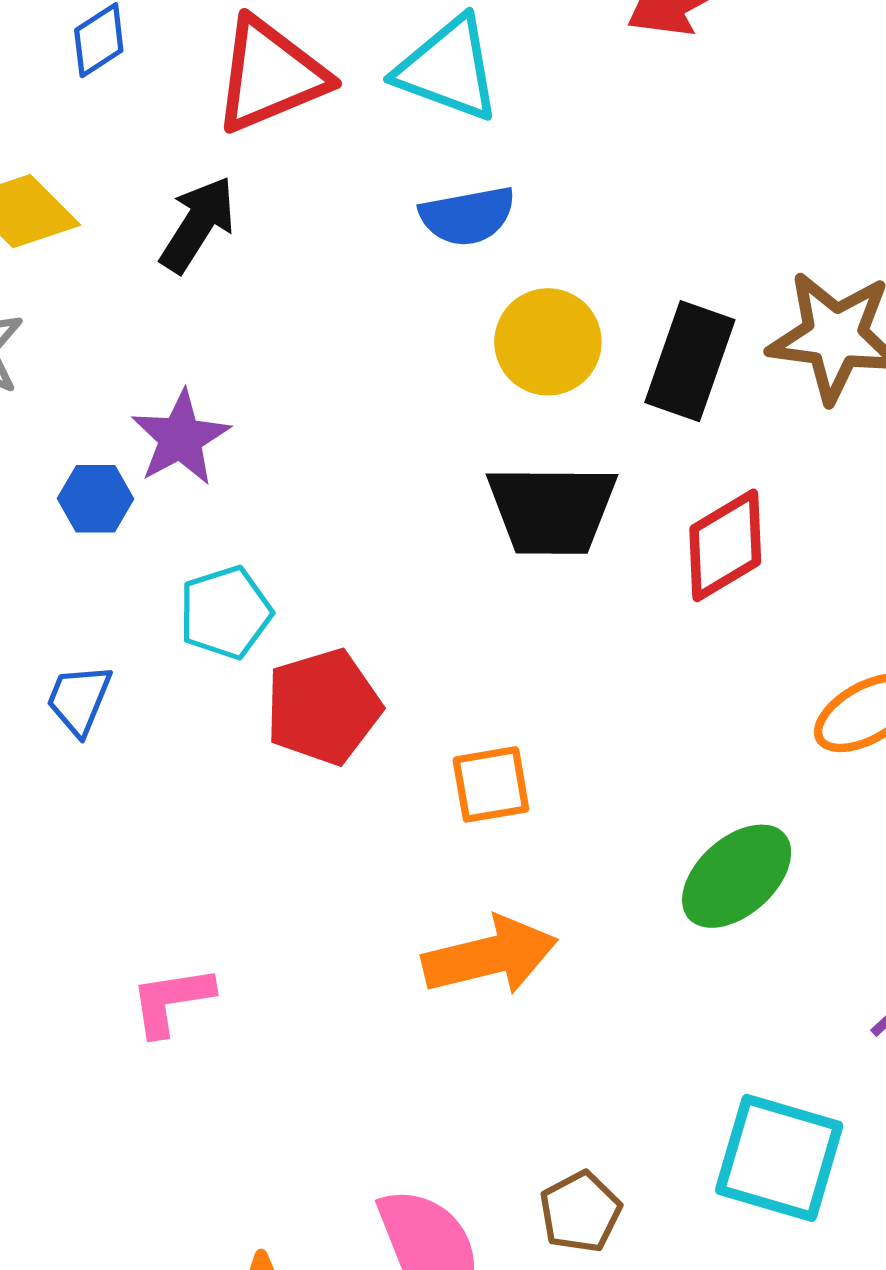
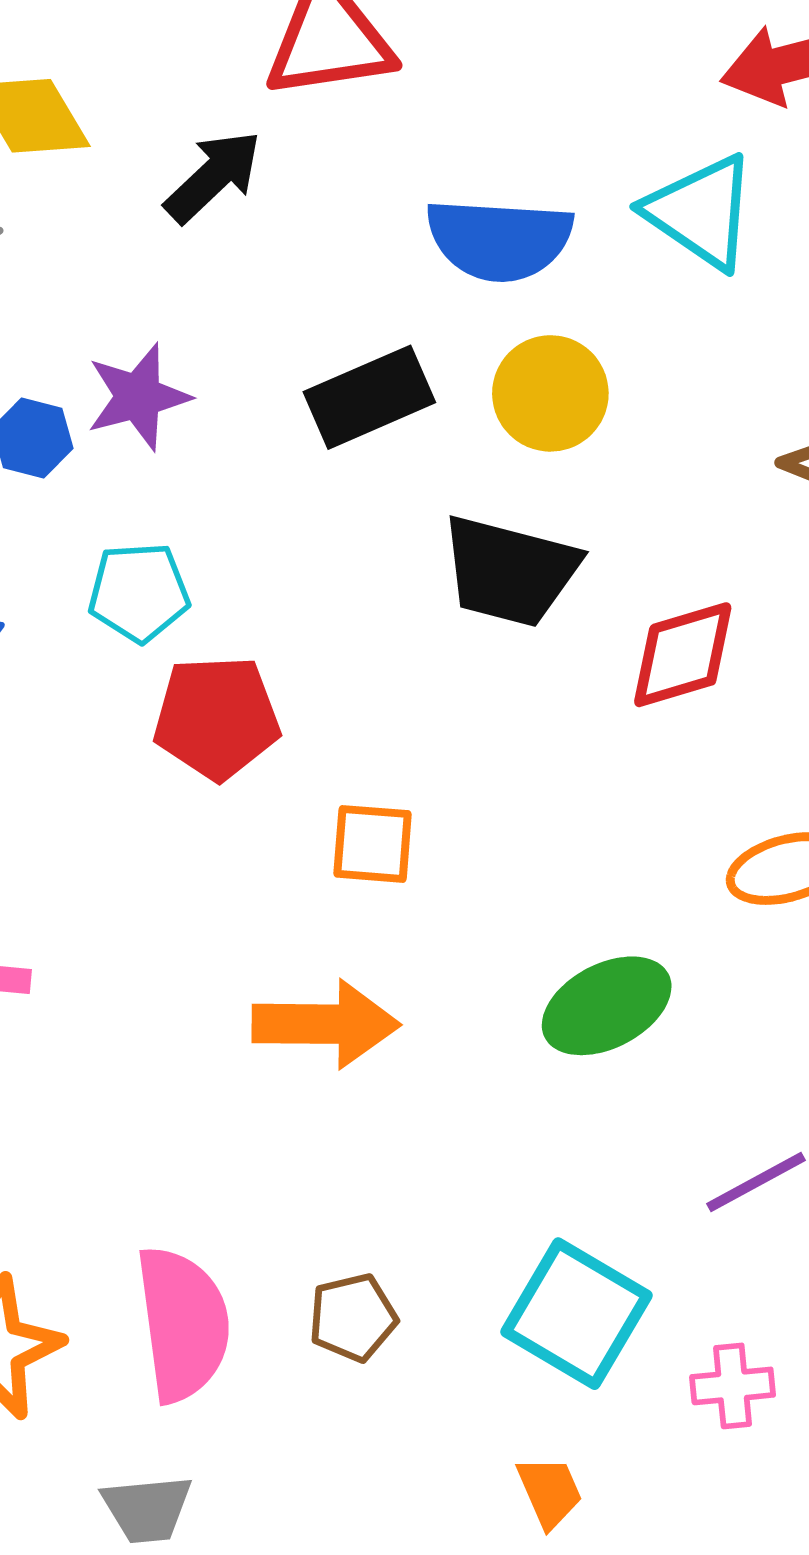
cyan triangle: (448, 69) -> (701, 212), moved
blue semicircle: (468, 216) -> (499, 239), size x1.4
black rectangle: (690, 361) -> (369, 397), moved, turned 33

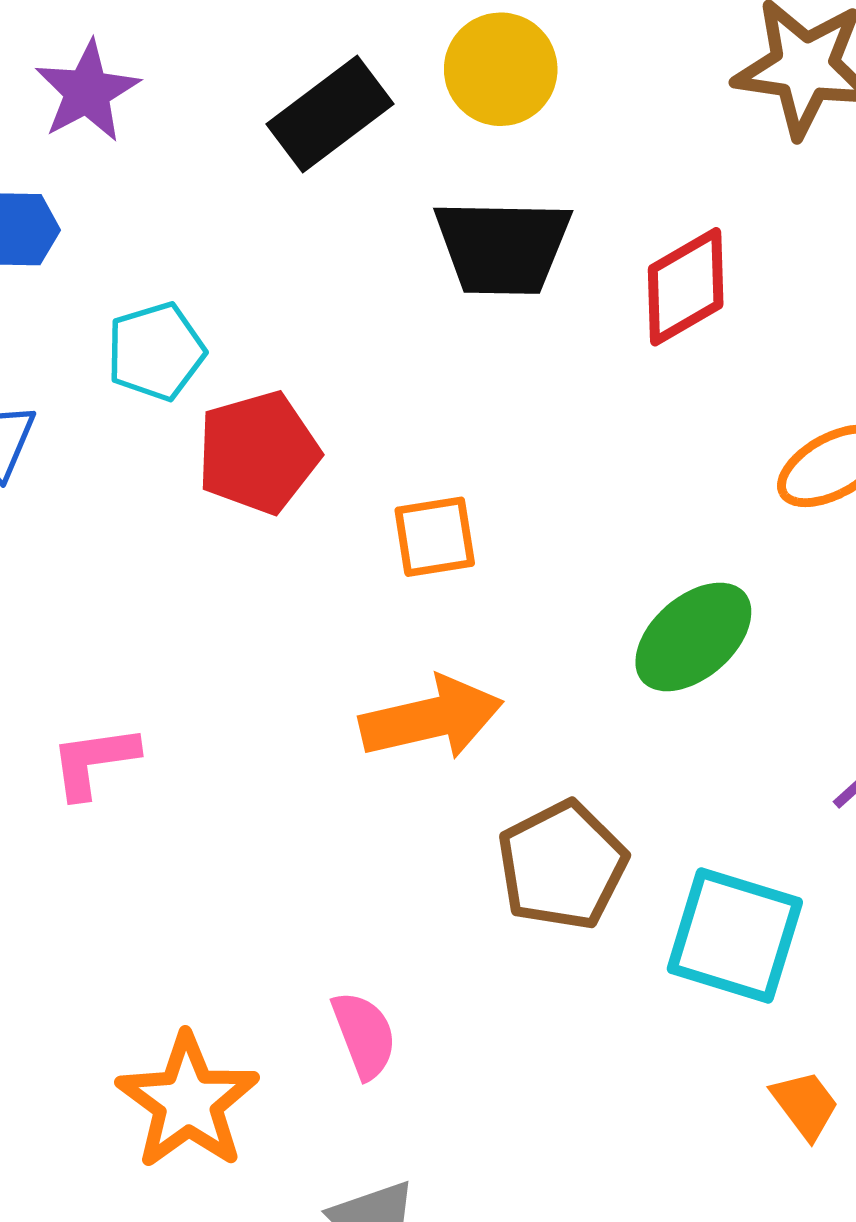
purple star: (138, 397) -> (87, 91), moved
brown pentagon: (353, 1318) -> (562, 865), moved, size x1.5
pink semicircle: (183, 1324) -> (364, 1035), size x0.6
orange trapezoid: (550, 1492) -> (805, 1105), moved

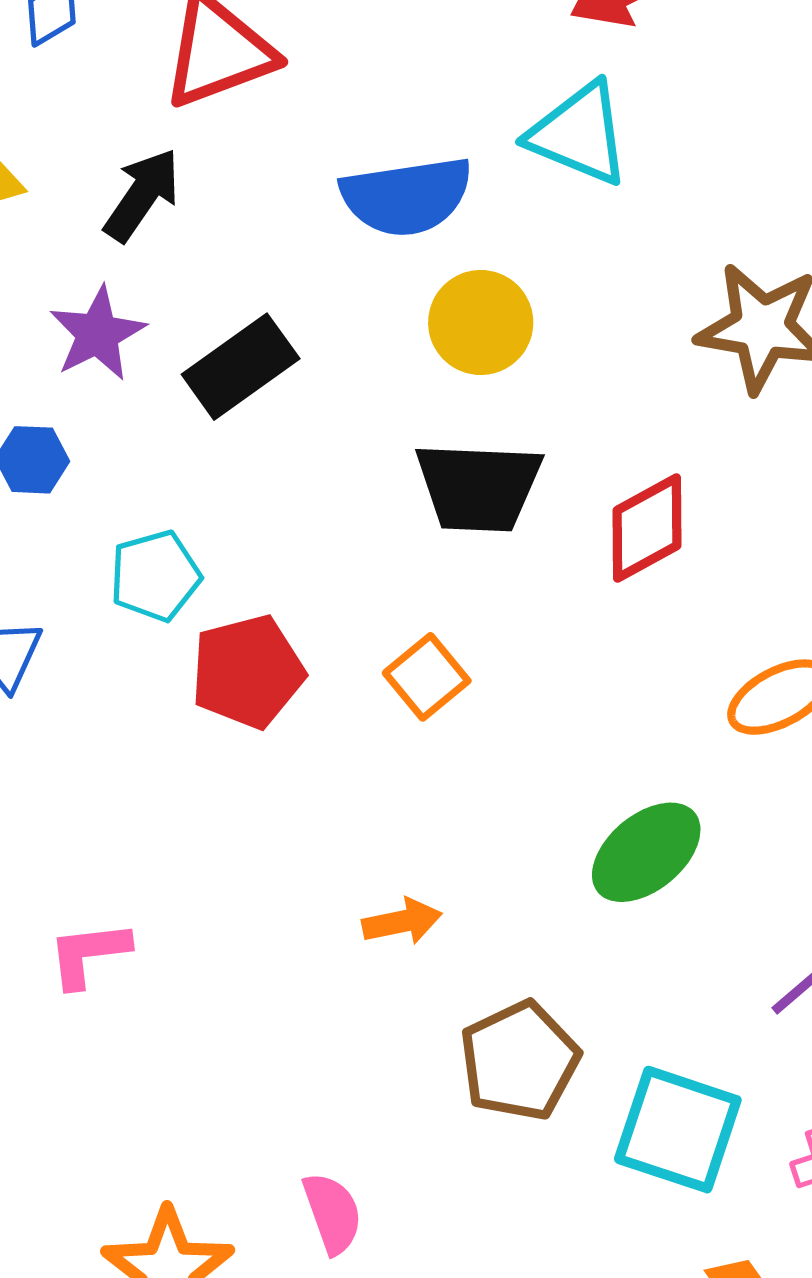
black rectangle: (330, 114) -> (241, 367), moved
orange square: (435, 537) -> (427, 677), moved, turned -32
orange arrow: (431, 718) -> (402, 922), size x0.6

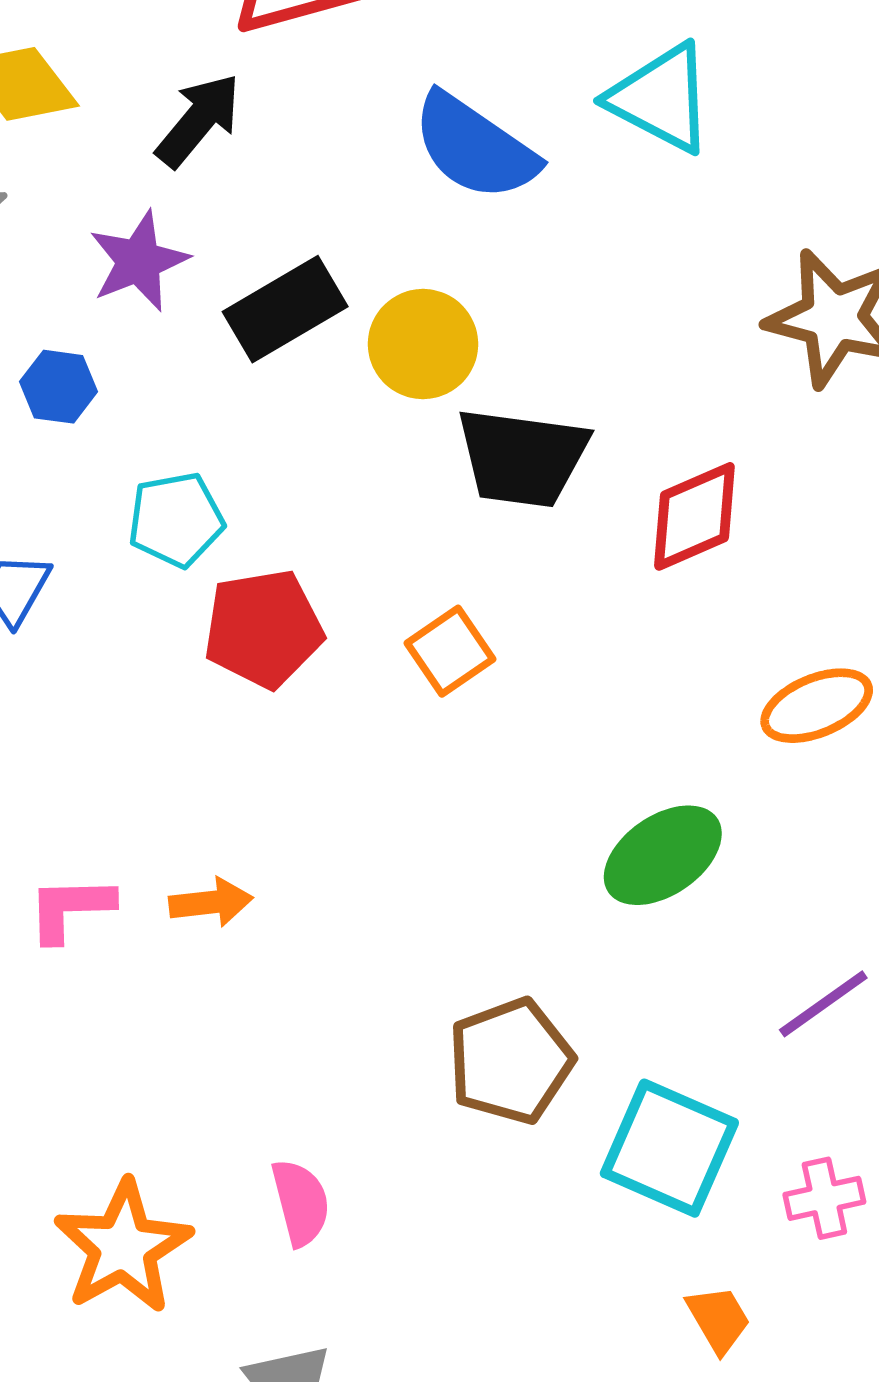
blue semicircle: (407, 196) -> (475, 147), turned 38
yellow circle: (481, 322) -> (423, 344), moved
orange arrow: (402, 922) -> (211, 902), moved

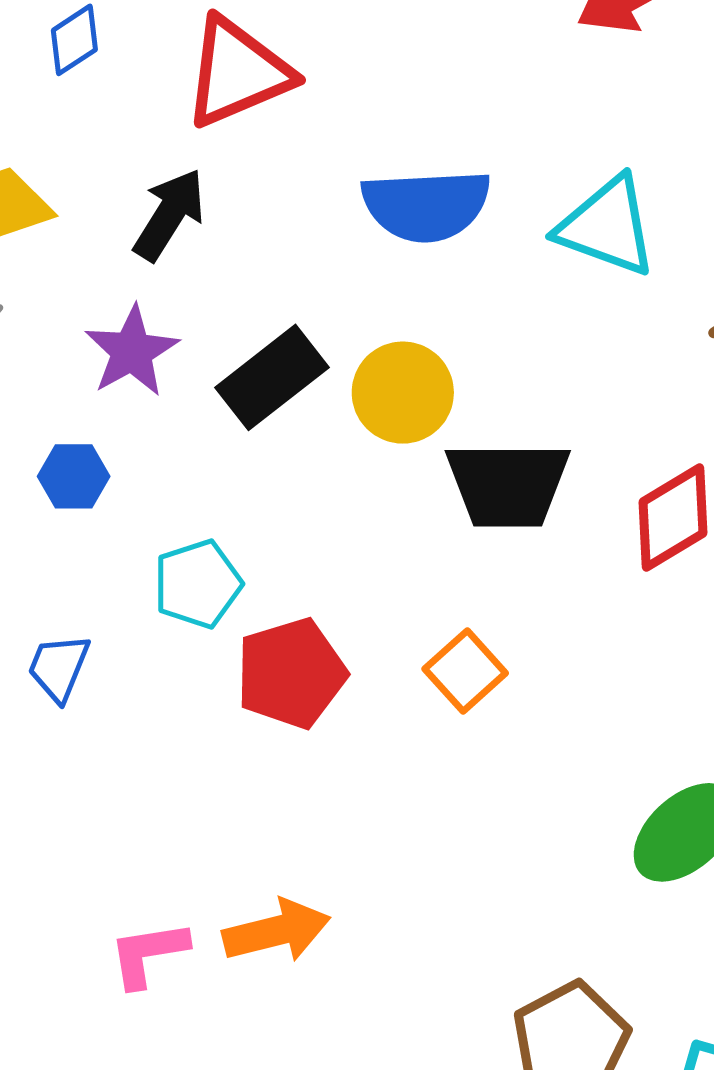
cyan triangle: (661, 98) -> (607, 226), moved
blue semicircle: (475, 147) -> (426, 205), turned -30
orange arrow: (211, 902) -> (276, 931), size x1.4

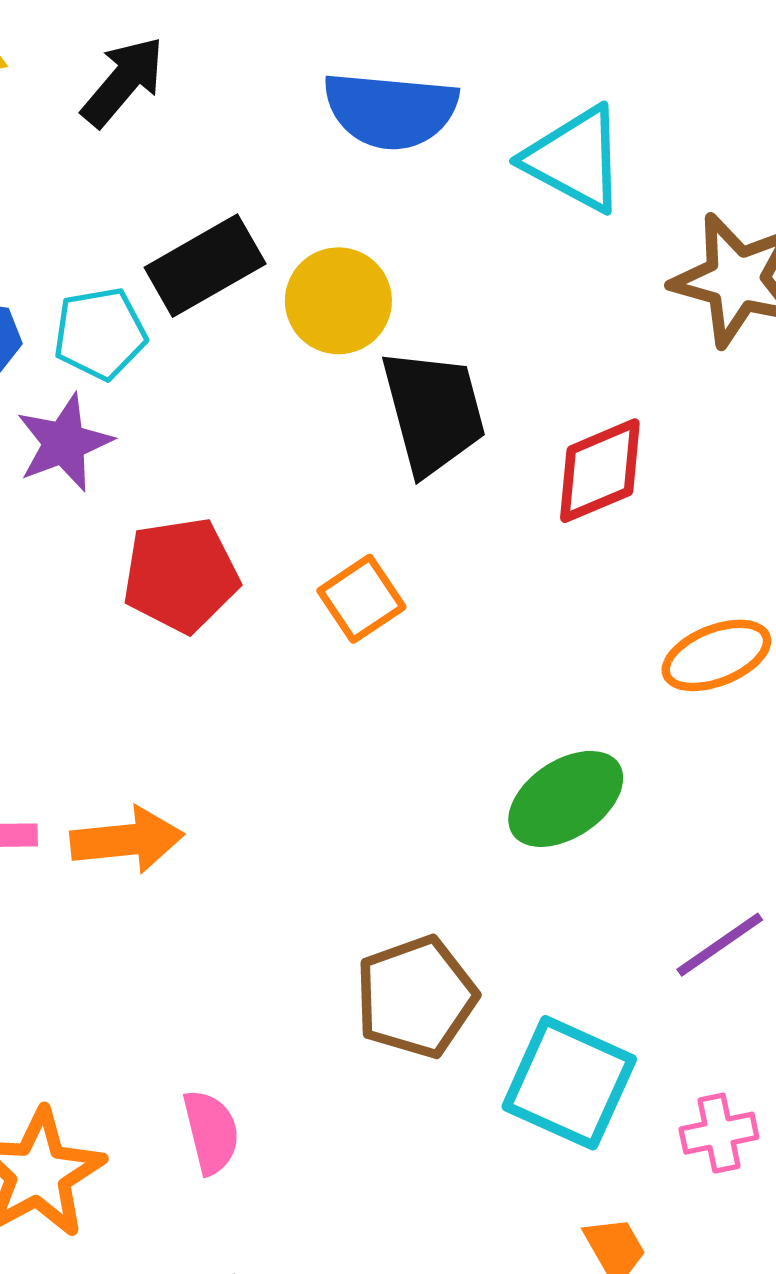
purple star: (132, 351) -> (64, 443), moved
black trapezoid: (508, 484) -> (433, 412), turned -113
cyan pentagon: (198, 584) -> (100, 334), moved

